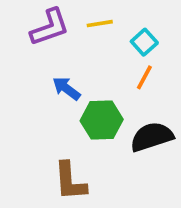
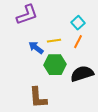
yellow line: (100, 24) -> (54, 41), moved

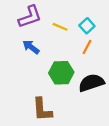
yellow line: (54, 41) -> (60, 27), moved, turned 32
blue arrow: (36, 48) -> (31, 47), moved

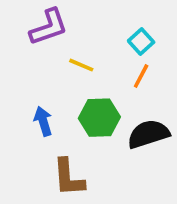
yellow line: (60, 27) -> (81, 65), moved
blue arrow: (31, 47) -> (43, 121), moved, turned 36

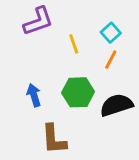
yellow line: (81, 65) -> (74, 44), moved, turned 48

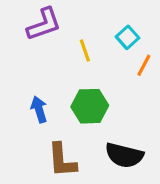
orange line: (111, 60) -> (144, 65), moved
black semicircle: (116, 105) -> (124, 155), moved, turned -148

